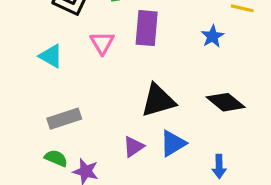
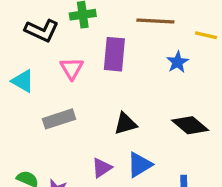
black triangle: (158, 101) -> (125, 124), size x0.7
gray rectangle: (64, 119) -> (59, 119), moved

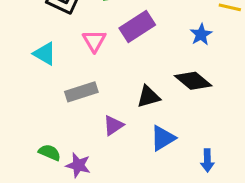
purple rectangle: (114, 54) -> (137, 26), turned 52
black diamond: (190, 125) -> (193, 81), moved
purple triangle: (102, 168) -> (113, 125), moved

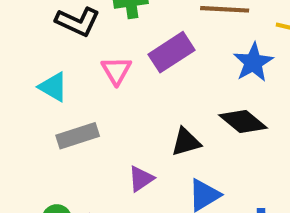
blue star: (201, 34) -> (253, 62), size x1.4
gray rectangle: (81, 92) -> (78, 136), moved

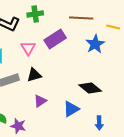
black diamond: (243, 122) -> (90, 88), moved
black triangle: (186, 142) -> (34, 75), moved

